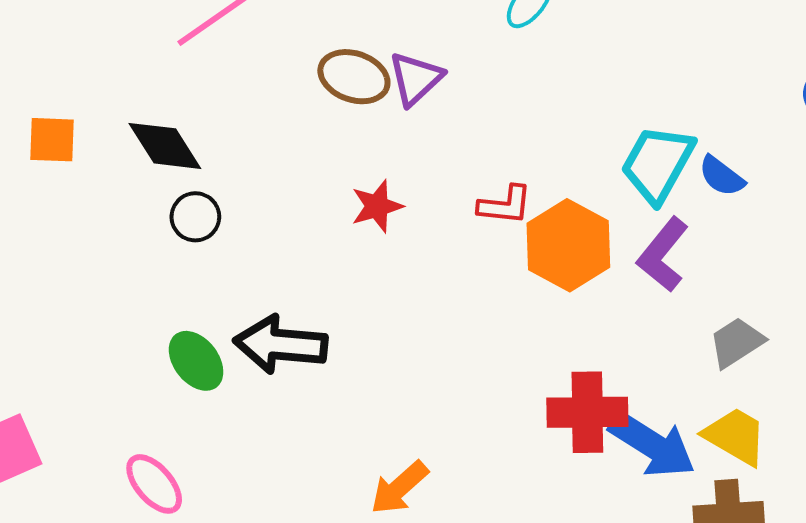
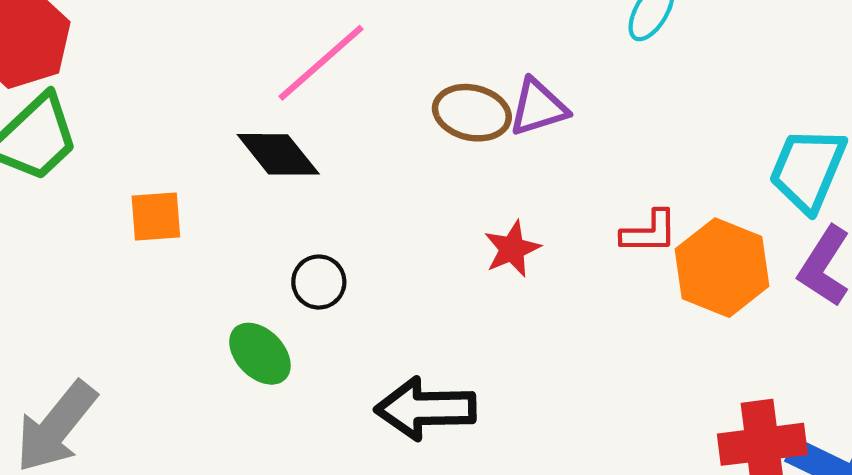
purple triangle: (416, 79) -> (538, 107), turned 32
black diamond: (165, 146) -> (278, 154), moved
green ellipse: (196, 361) -> (260, 354), moved

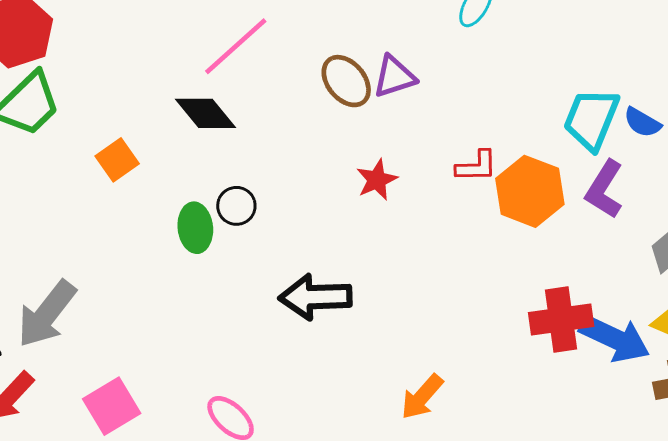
brown ellipse: (472, 113) -> (346, 81), turned 38
orange square: (156, 217) -> (117, 160), turned -30
green ellipse: (260, 354) -> (195, 228), moved, turned 39

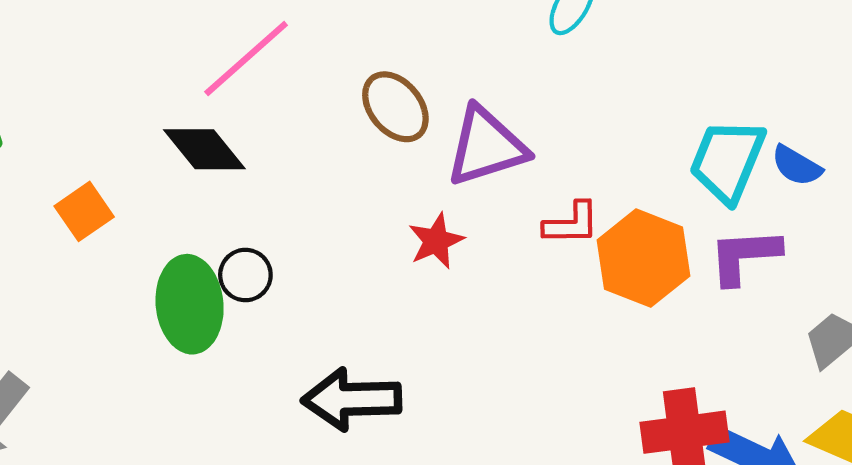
purple triangle: (394, 77) -> (486, 146), moved, size x1.4
purple L-shape: (604, 189) -> (744, 256), turned 54
green ellipse: (195, 228) -> (190, 304), size x1.4

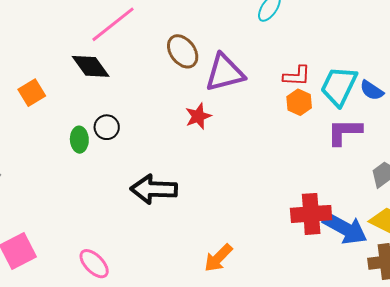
red L-shape: (571, 223) -> (297, 76), moved
orange hexagon: (643, 258) -> (299, 102), moved, size x0.6
green ellipse: (190, 304) -> (79, 140), size x0.6

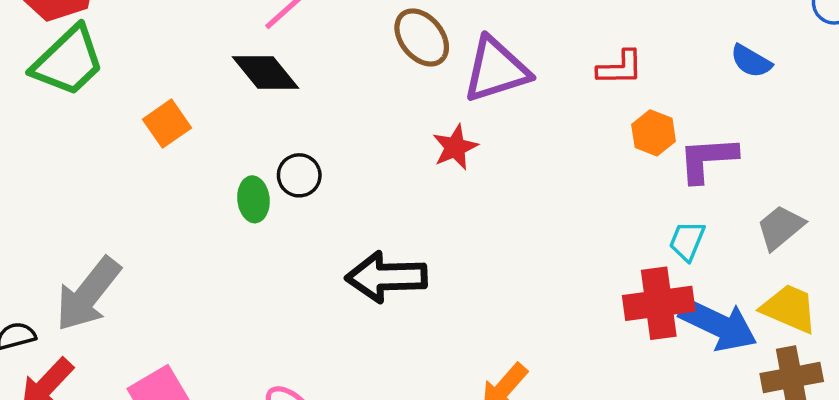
cyan trapezoid: (339, 86) -> (687, 241), moved, size x0.6
blue semicircle: (372, 90) -> (751, 61), moved
orange hexagon: (299, 102) -> (654, 133), moved

